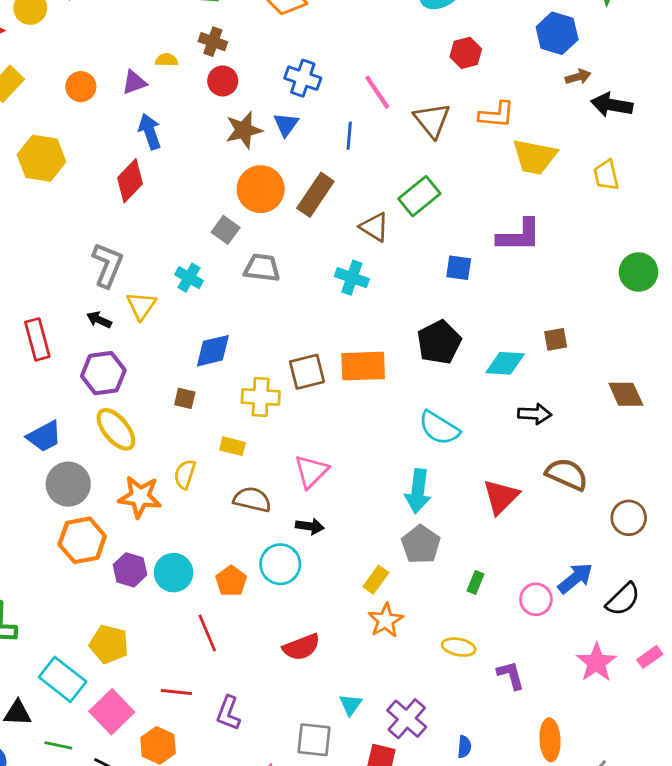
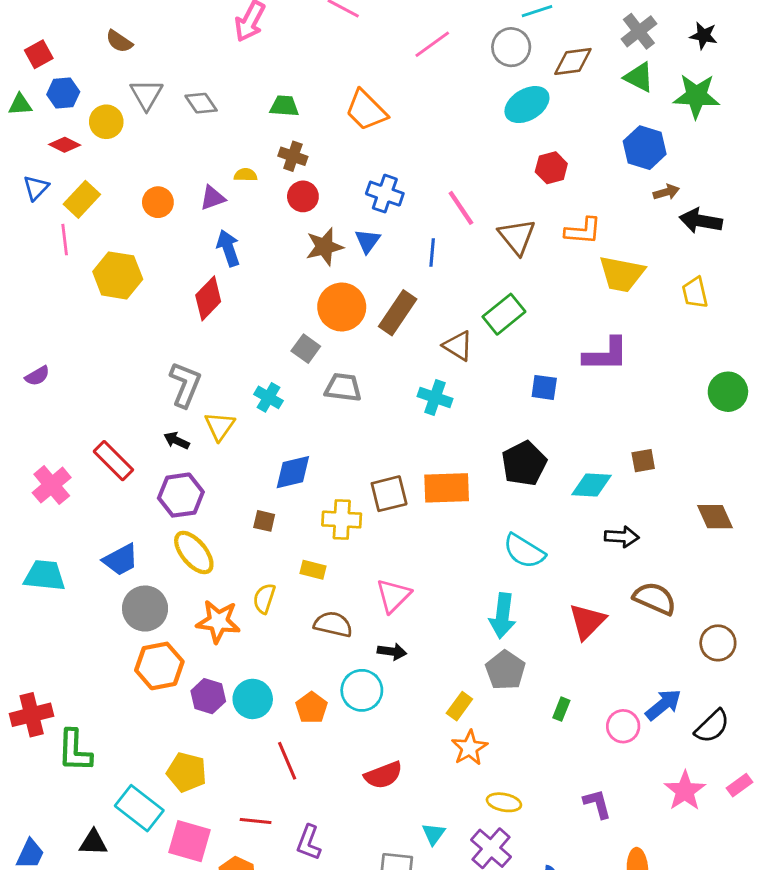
red rectangle: (37, 339) -> (113, 461), turned -30
yellow ellipse: (459, 647) -> (504, 802), moved
pink square: (112, 712) -> (190, 841), turned -30

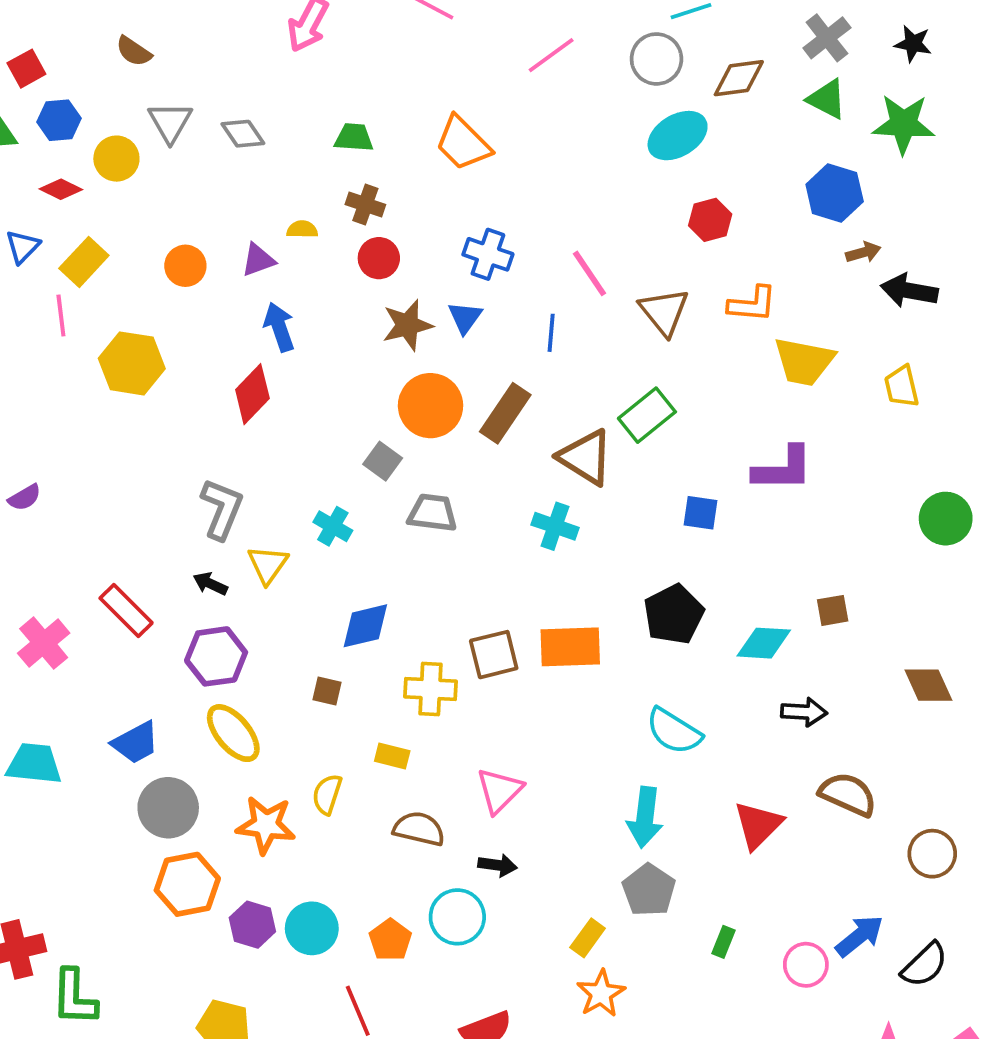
brown triangle: (458, 346) -> (586, 457), size x1.4

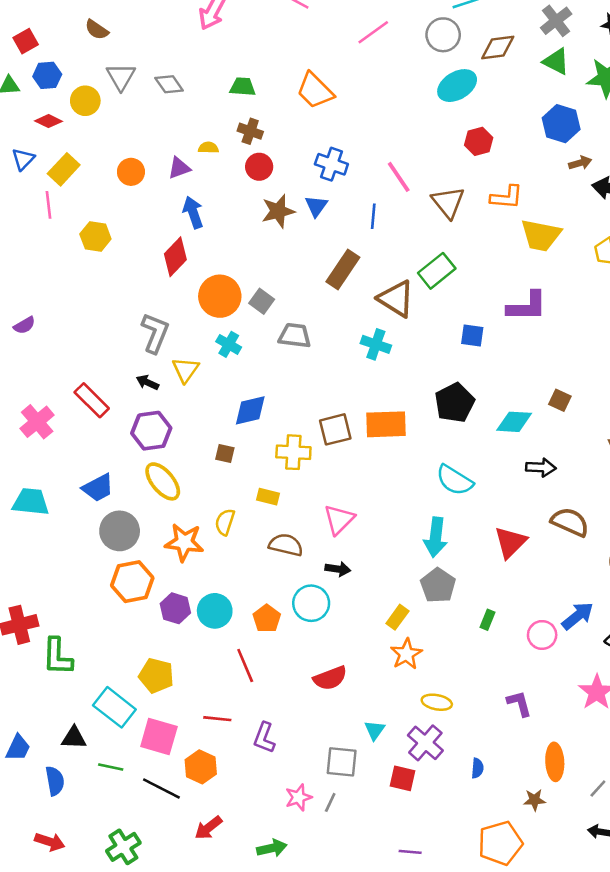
yellow hexagon: (132, 363) -> (95, 237), size x0.7
orange circle: (431, 406) -> (220, 296), moved
brown square: (833, 610) -> (560, 400), turned 35

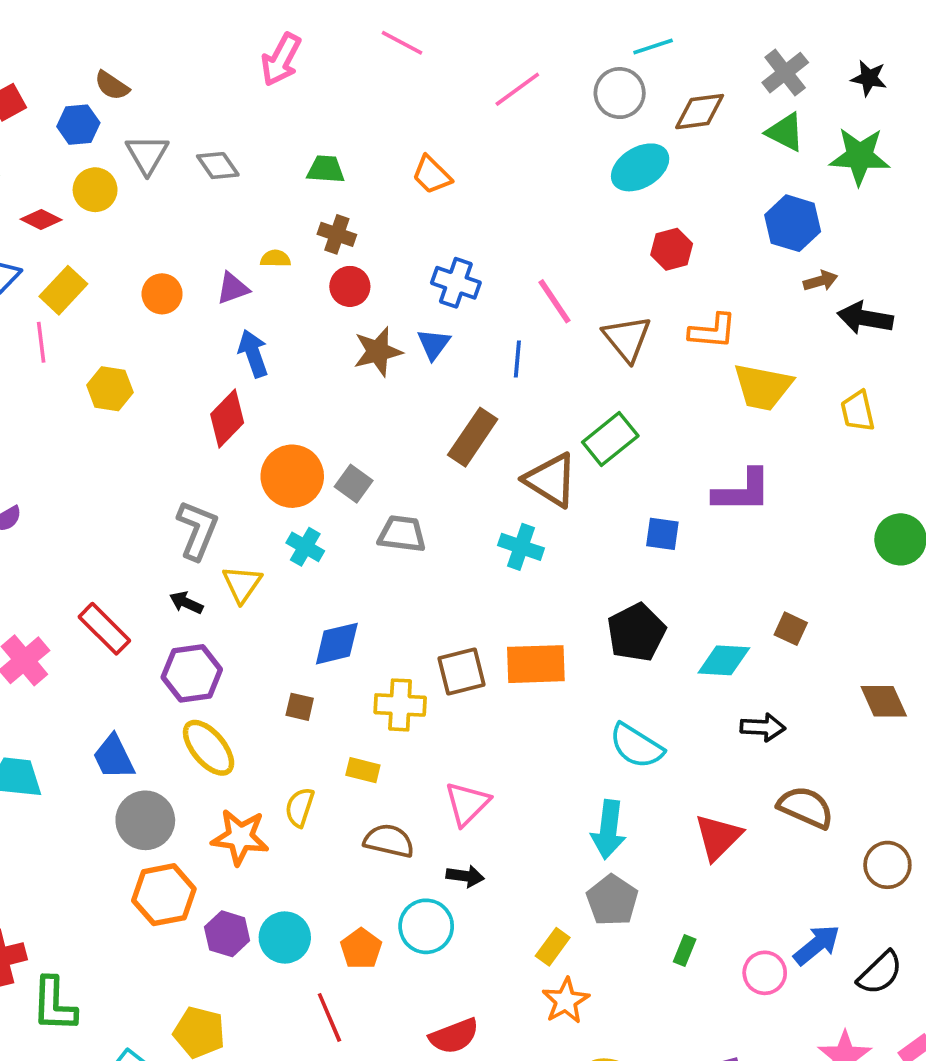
blue hexagon: (47, 75) -> (78, 125), moved
orange trapezoid: (315, 91) -> (432, 175), size x0.7
blue trapezoid: (98, 488) -> (114, 757), turned 92

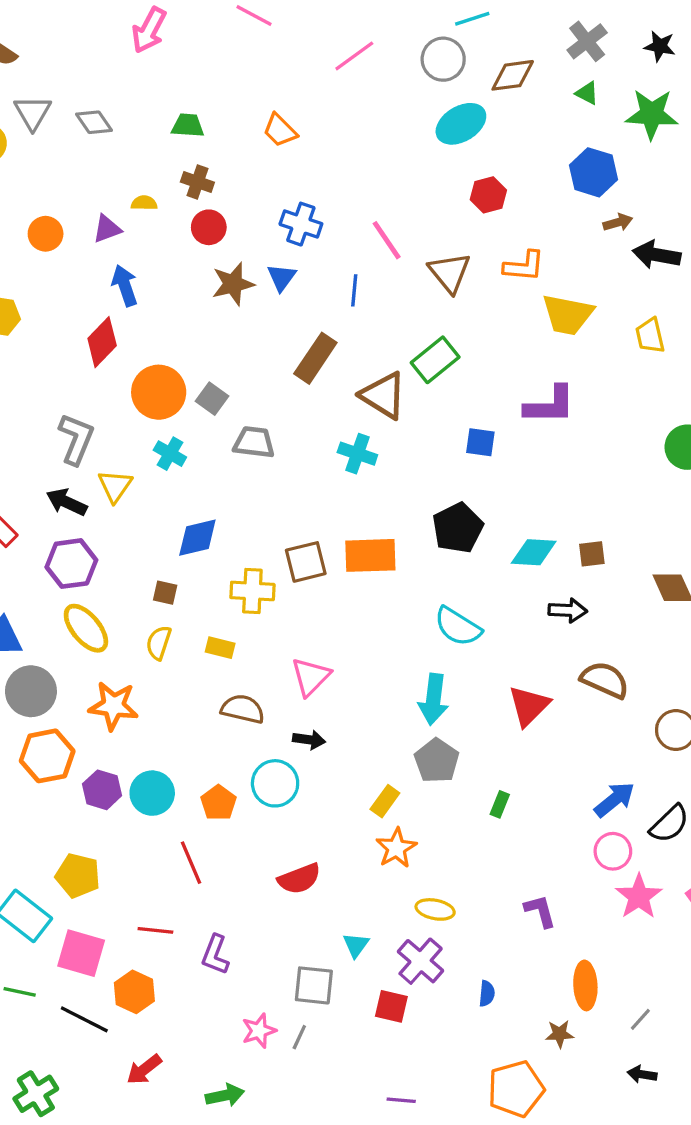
green triangle: (785, 132) -> (587, 93), size x0.7
black arrow: (186, 603) -> (67, 502), size x1.4
brown square: (791, 629) -> (592, 554), moved, turned -32
yellow semicircle: (300, 807) -> (159, 643), moved
pink circle: (765, 973) -> (613, 851), moved

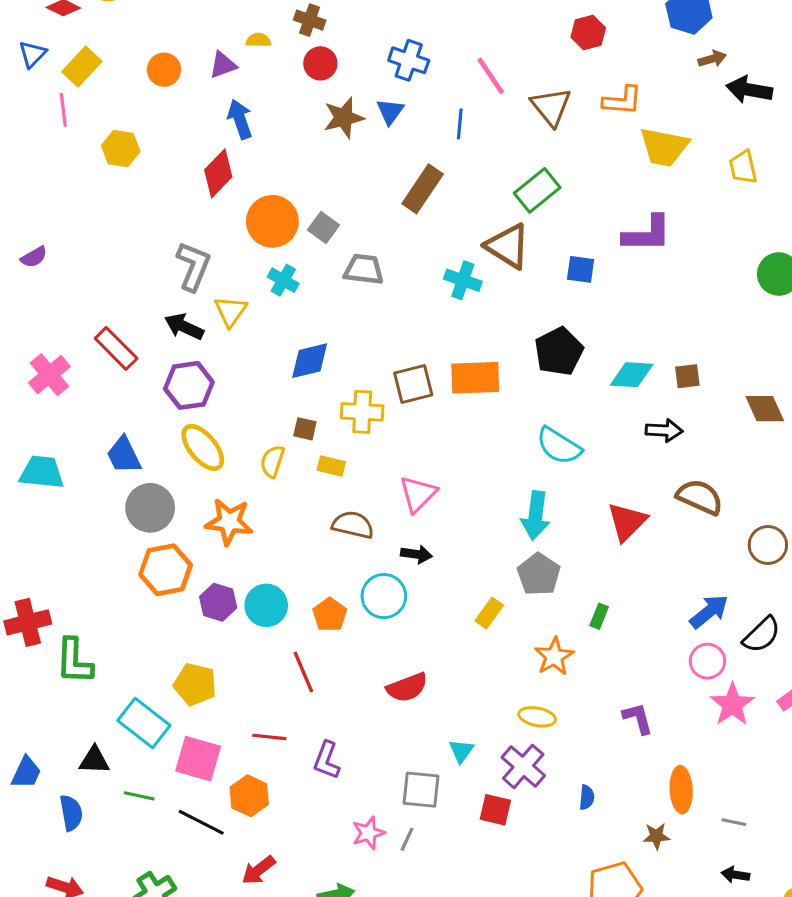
brown triangle: (383, 395) -> (508, 246), moved
brown square: (165, 593) -> (305, 429), moved
orange star: (396, 848) -> (554, 656), moved
gray line: (640, 1019) -> (734, 822), turned 60

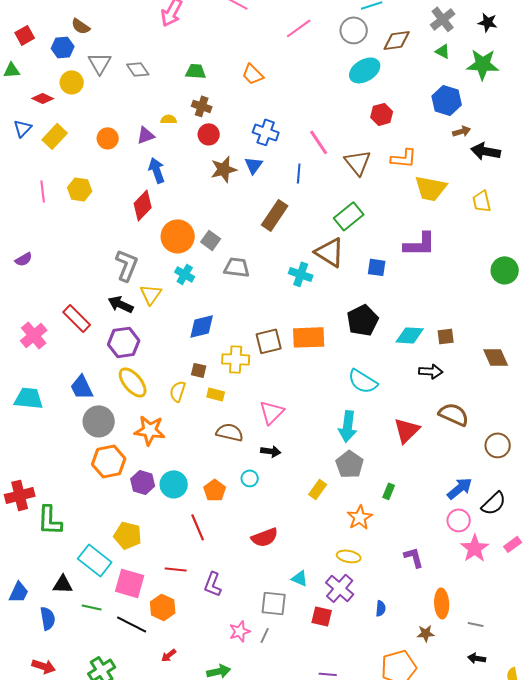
pink line: (63, 110) -> (43, 191), moved
cyan circle: (384, 596) -> (250, 478), size x0.6
cyan triangle: (461, 751) -> (300, 578), turned -42
red arrow: (258, 870) -> (169, 655), size x0.7

